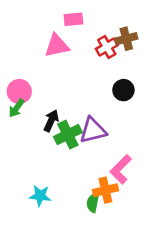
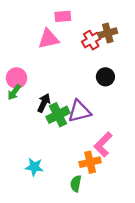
green semicircle: (93, 203) -> (76, 184), moved

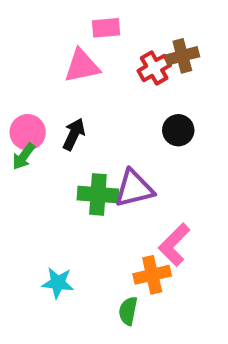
black arrow: (44, 103) -> (74, 134), moved
green cross: (58, 115) -> (98, 194), turned 30

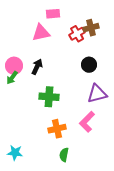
purple triangle: (134, 188) -> (97, 94), moved
orange cross: (152, 275) -> (57, 129), moved
cyan star: (58, 283) -> (15, 153), moved

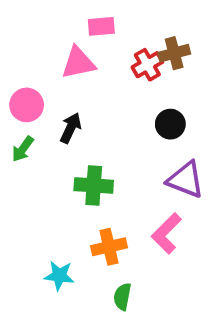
pink circle: (14, 66) -> (27, 105), moved
purple triangle: (97, 94) -> (186, 180), turned 35
cyan star: (15, 153) -> (59, 276), moved

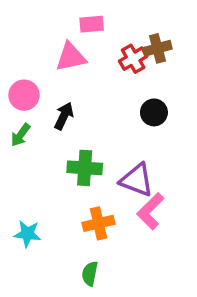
purple triangle: (186, 180) -> (137, 180), moved
cyan star: (59, 276) -> (27, 234), moved
green semicircle: (122, 297) -> (90, 274), moved

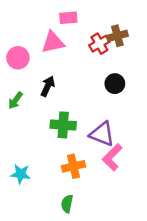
pink circle: (24, 95) -> (18, 58), moved

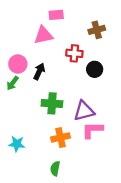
red cross: (99, 44) -> (74, 53), moved, turned 35
pink circle: (18, 58) -> (18, 64), moved
purple triangle: (102, 134) -> (84, 111), turned -35
pink L-shape: (112, 157) -> (92, 130), turned 45

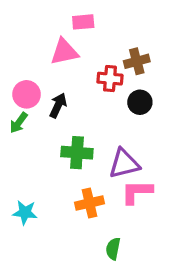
brown cross: (97, 30) -> (137, 61), moved
green semicircle: (55, 168) -> (113, 249), moved

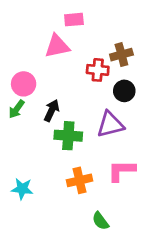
black arrow: (58, 105) -> (52, 110), moved
purple triangle: (124, 164) -> (110, 124), moved
green semicircle: (113, 249) -> (100, 221), turned -48

